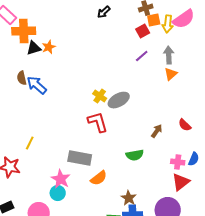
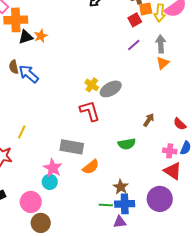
red semicircle: (185, 125) -> (180, 124), moved
red triangle: (181, 182) -> (173, 171), turned -48

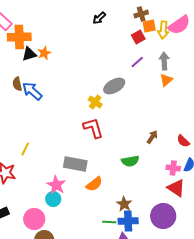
gray ellipse: (111, 89) -> (114, 86), moved

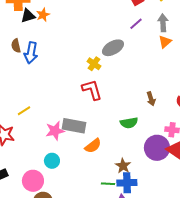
blue arrow: (32, 91) -> (31, 53), turned -120
brown arrow: (152, 137) -> (151, 99), turned 128
yellow line: (25, 149) -> (24, 111), turned 32
pink star: (56, 185) -> (55, 131), moved, turned 30
purple circle: (163, 216) -> (157, 148), moved

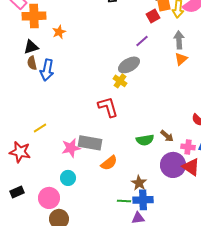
black triangle: (28, 16) -> (31, 47), moved
purple line: (136, 24) -> (142, 41), moved
yellow cross: (94, 64) -> (120, 81), moved
brown arrow: (151, 99) -> (167, 136), moved, turned -32

